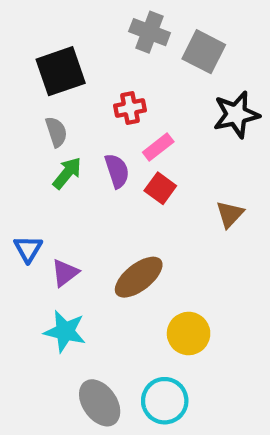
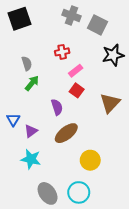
black square: (61, 71) -> (19, 19), moved
purple semicircle: (117, 171) -> (57, 107), moved
brown triangle: (230, 214) -> (110, 103), size x1.5

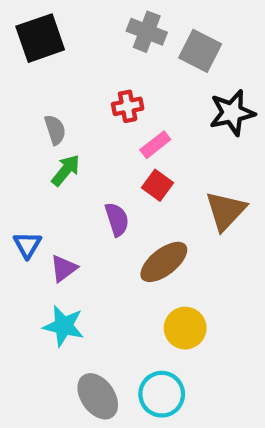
brown ellipse: (66, 133) -> (164, 262), moved

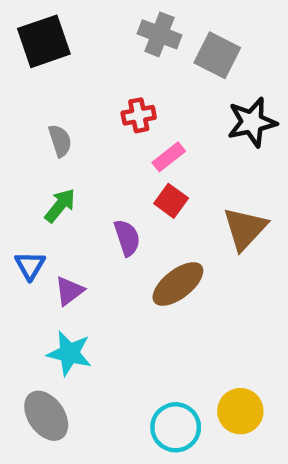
green arrow: (66, 170) -> (60, 205), moved
yellow circle: (185, 328) -> (240, 411), moved
gray ellipse: (98, 396) -> (46, 416), moved

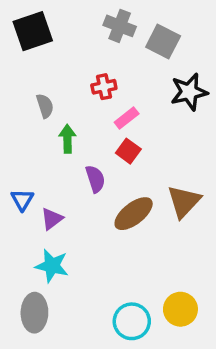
green arrow: (60, 205) -> (67, 139), moved, turned -40
brown triangle: (245, 229) -> (184, 201), moved
gray ellipse: (46, 416) -> (34, 313), turned 36

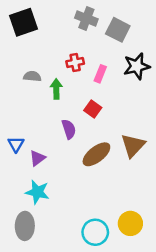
gray semicircle: (45, 106) -> (32, 76), turned -66
pink rectangle: (127, 118) -> (100, 74), moved, turned -30
green arrow: (67, 139) -> (56, 89), moved

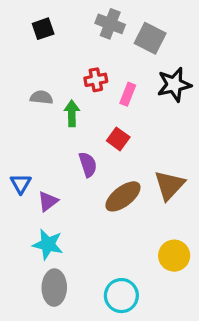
black square: (24, 22) -> (43, 29), moved, size x0.6
yellow circle: (130, 223) -> (174, 256), moved
gray ellipse: (25, 226) -> (54, 288), moved

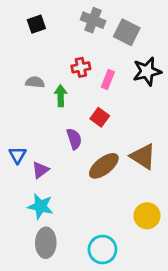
brown triangle: (169, 185) -> (143, 156), turned -40

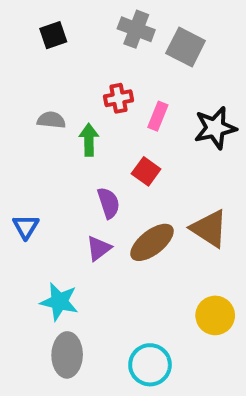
black star: (147, 71) -> (215, 128), moved
purple triangle: (40, 170) -> (99, 248), moved

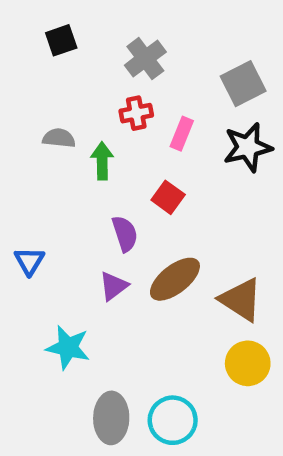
gray cross: (136, 29) -> (145, 59), moved, turned 32
gray square: (186, 47) -> (243, 84), moved, turned 36
brown triangle: (209, 229) -> (241, 300), moved
gray ellipse: (67, 355) -> (111, 418), moved

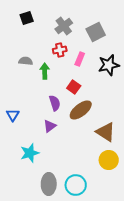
gray square: (243, 84) -> (96, 32), moved
brown ellipse: (175, 279) -> (81, 110), moved
cyan star: (68, 347) -> (30, 153), turned -30

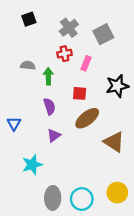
black star: (109, 65) -> (117, 86), moved
red square: (74, 87) -> (80, 93), turned -32
purple semicircle: (55, 103) -> (49, 106), moved
yellow circle: (109, 160) -> (117, 193), moved

